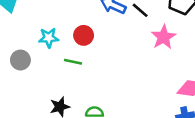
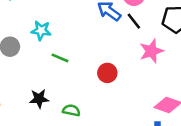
red circle: (84, 35) -> (107, 73), moved

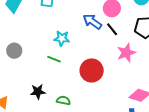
cyan star: (41, 30) -> (62, 38), moved
red circle: (107, 73) -> (92, 71), size x1.5

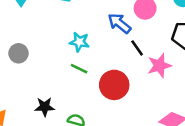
black line: (112, 29) -> (137, 48), moved
green line: (54, 59) -> (79, 69), moved

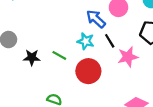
cyan star: (79, 42) -> (86, 41), moved
black star: (45, 107) -> (32, 57), moved

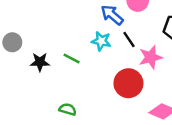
red circle: (88, 71) -> (128, 83), moved

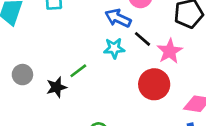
green line: (72, 59) -> (78, 71), moved, turned -49

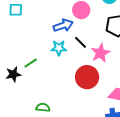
blue arrow: (118, 18) -> (63, 25), turned 132

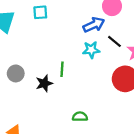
green line: (31, 63) -> (62, 69), turned -48

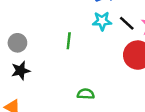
black line: (114, 41) -> (127, 23), moved
black star: (44, 83) -> (21, 71), moved

